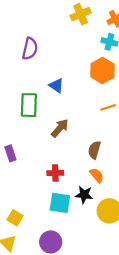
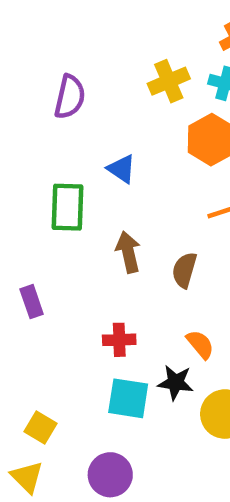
yellow cross: (81, 14) -> (169, 81), moved
brown arrow: (60, 128) -> (128, 252), turned -54
brown semicircle: (94, 150) -> (184, 270), moved

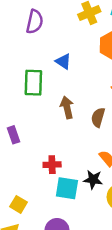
red cross: (119, 340) -> (52, 165), moved

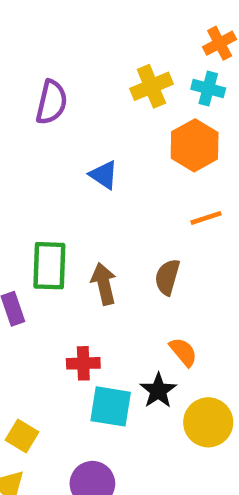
green rectangle: (33, 83) -> (49, 266), moved
brown arrow: (67, 107) -> (104, 284), moved
black star: (93, 180) -> (158, 391), turned 30

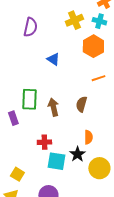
orange semicircle: (183, 352) -> (88, 137), turned 40

